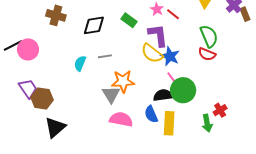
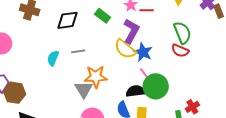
red line: (173, 14) -> (147, 10), turned -40
purple L-shape: (158, 35) -> (131, 31), turned 35

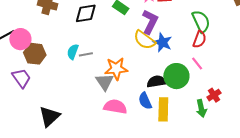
gray line: (78, 51) -> (86, 54), moved
red semicircle: (180, 51) -> (200, 39), turned -90
pink line: (145, 74) -> (197, 63), moved
brown hexagon: (15, 93) -> (35, 54), moved

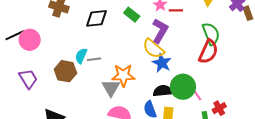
red semicircle: (200, 39) -> (208, 52), size x1.4
blue star: (163, 42) -> (162, 63), moved
brown hexagon: (35, 54) -> (65, 71), moved
pink line: (197, 63) -> (197, 94), moved

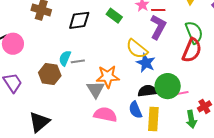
purple L-shape: (160, 31) -> (158, 27), moved
pink line: (197, 94) -> (182, 93), turned -64

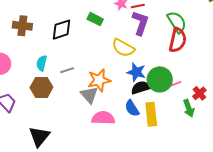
cyan semicircle: (65, 58) -> (42, 63), moved
blue star: (146, 63) -> (136, 72), moved

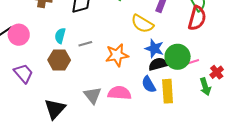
gray triangle: (89, 95) -> (93, 95), moved

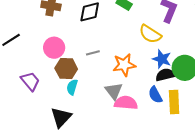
pink circle: (19, 35) -> (54, 48), moved
cyan semicircle: (60, 36) -> (72, 87), moved
gray triangle: (93, 95) -> (114, 91), moved

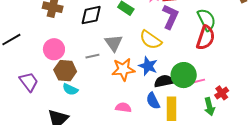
blue star: (162, 59) -> (148, 66), moved
cyan semicircle: (72, 87) -> (70, 89), turned -84
gray triangle: (114, 91) -> (114, 43), moved
pink semicircle: (126, 103) -> (123, 107), size x0.7

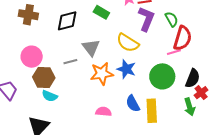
green semicircle: (207, 20) -> (172, 19), moved, size x0.7
black semicircle: (164, 81) -> (193, 78), moved, turned 126
pink line: (198, 81) -> (174, 52), moved

